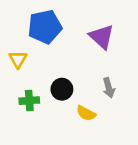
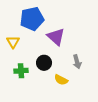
purple triangle: (102, 37) -> (56, 37), moved

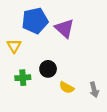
purple triangle: (56, 37) -> (64, 28), moved
gray arrow: (77, 62) -> (94, 90), moved

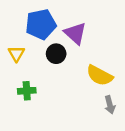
black circle: (48, 69) -> (56, 54), moved
yellow semicircle: (67, 88) -> (100, 75), moved, size x1.5

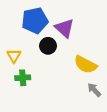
yellow triangle: (16, 54) -> (14, 56), moved
gray arrow: (110, 105) -> (94, 90), turned 152

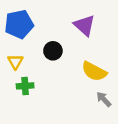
blue pentagon: (35, 21) -> (19, 24), moved
purple triangle: (65, 28) -> (84, 25), moved

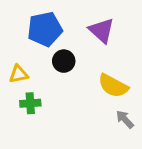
blue pentagon: (19, 24) -> (45, 29), moved
yellow triangle: (15, 62) -> (19, 74), turned 49

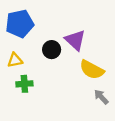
blue pentagon: (45, 29) -> (20, 24), moved
purple triangle: (102, 31) -> (75, 40), moved

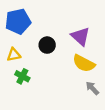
purple triangle: (75, 40) -> (80, 36), moved
green cross: (24, 84) -> (22, 76), turned 32

